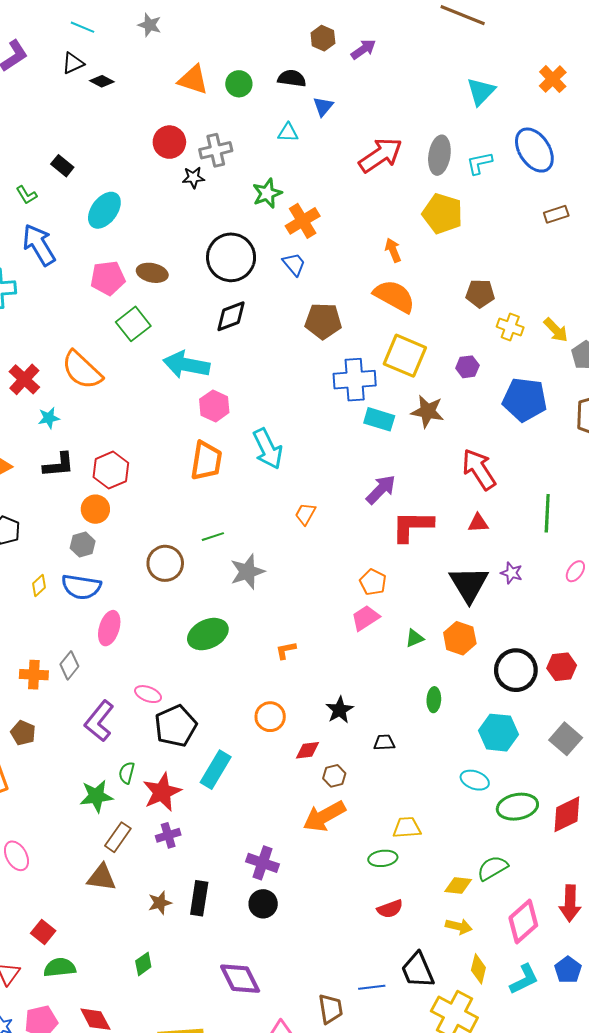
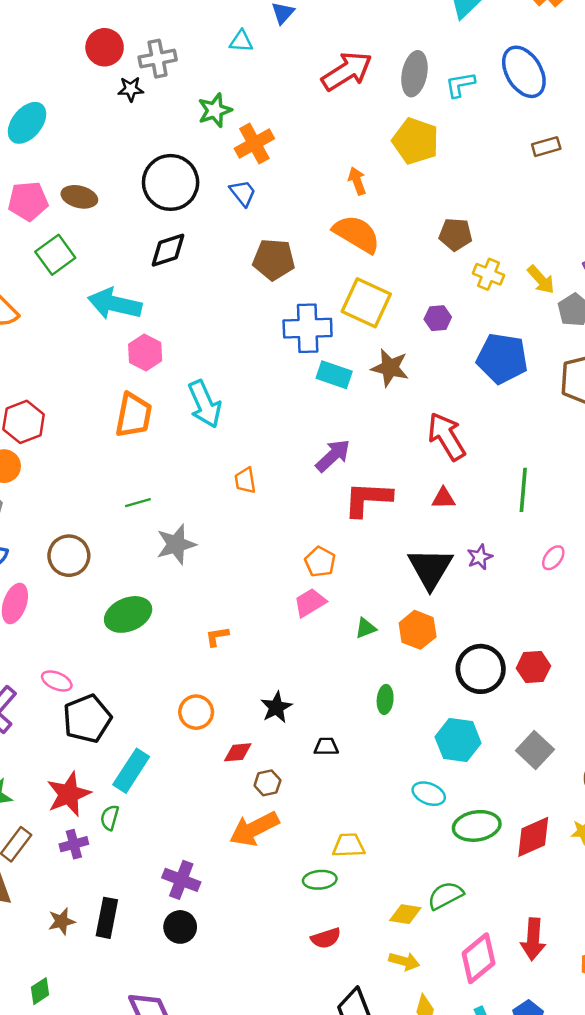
orange trapezoid: (305, 514) -> (245, 481), turned -40
brown circle: (165, 563) -> (69, 556), moved
purple star: (512, 573) -> (480, 557), turned 30
green semicircle: (127, 773) -> (110, 818), moved

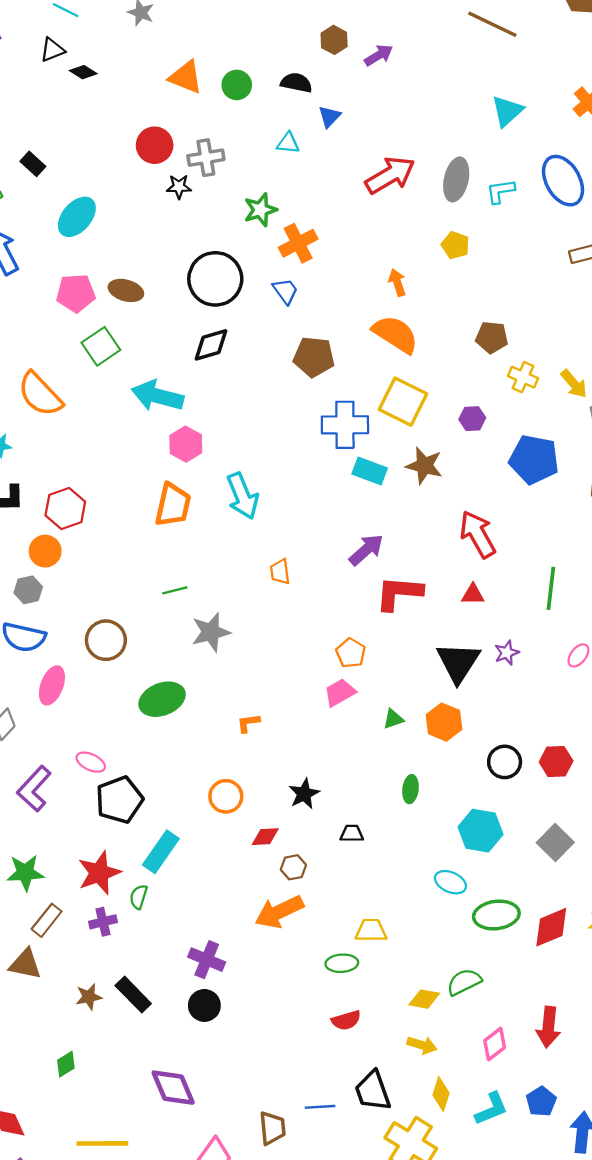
yellow pentagon: (416, 141) -> (455, 245), size x0.6
black circle: (481, 669) -> (505, 762), size x0.7
black rectangle: (107, 918) -> (133, 995), turned -57
pink diamond: (479, 958) -> (495, 1044), size x0.7

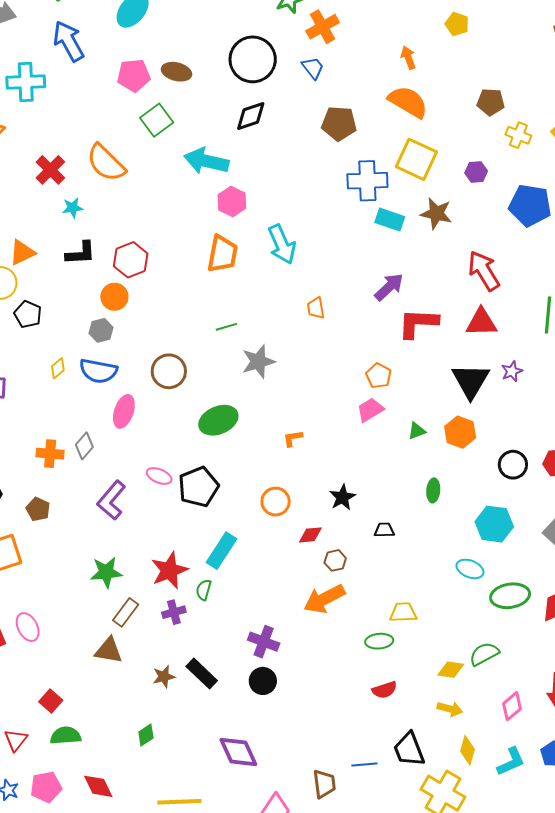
red triangle: (473, 594) -> (481, 322), size x1.6
black pentagon: (119, 800) -> (198, 487), moved

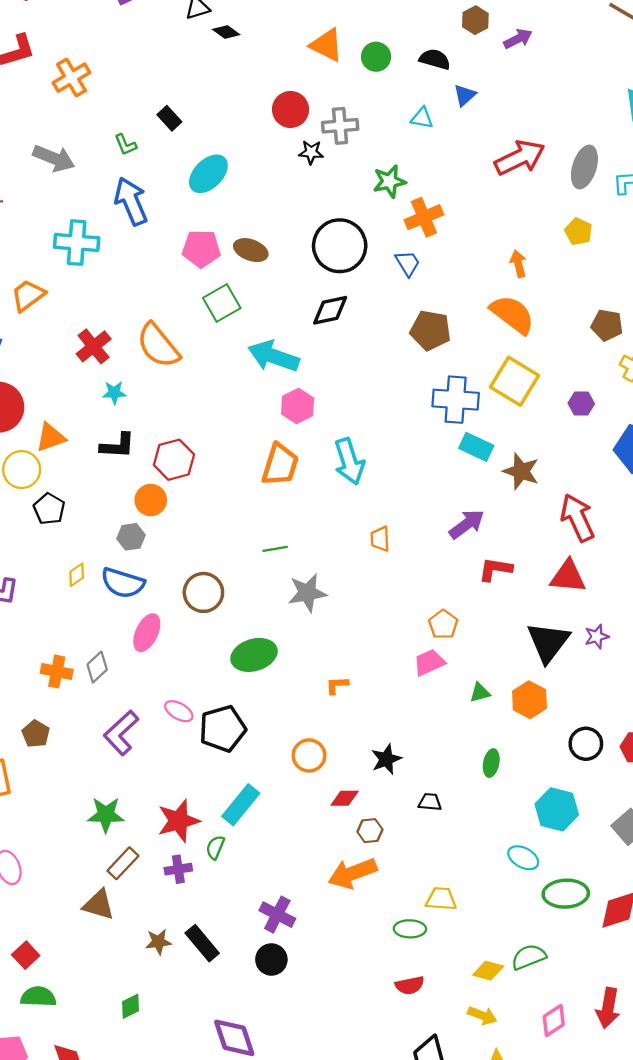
brown star: (436, 213) -> (521, 471), moved
red L-shape: (418, 323) -> (495, 569), size x0.7

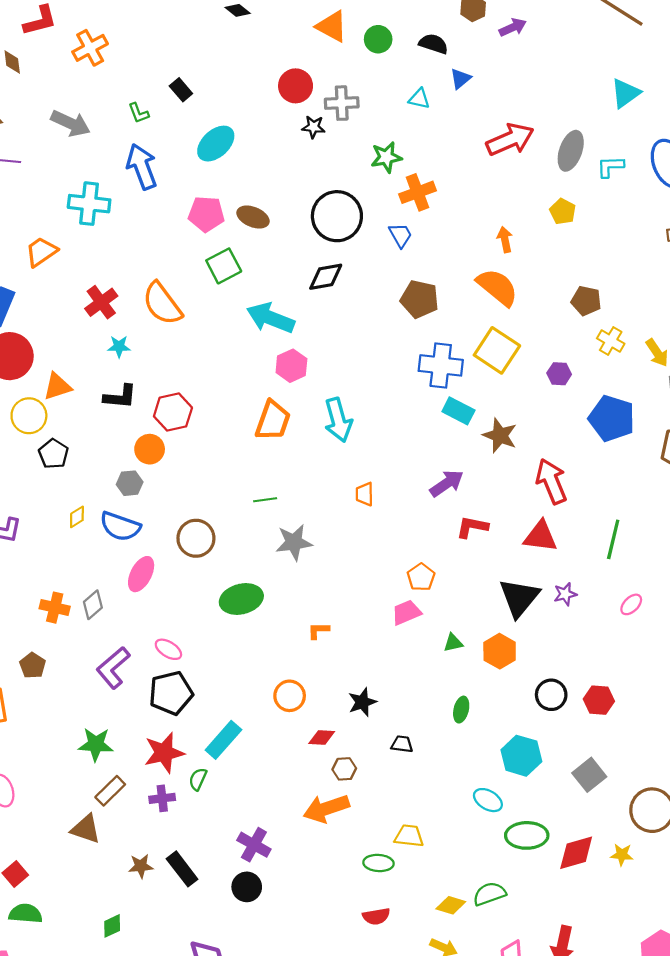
black pentagon: (223, 729) -> (171, 693), moved

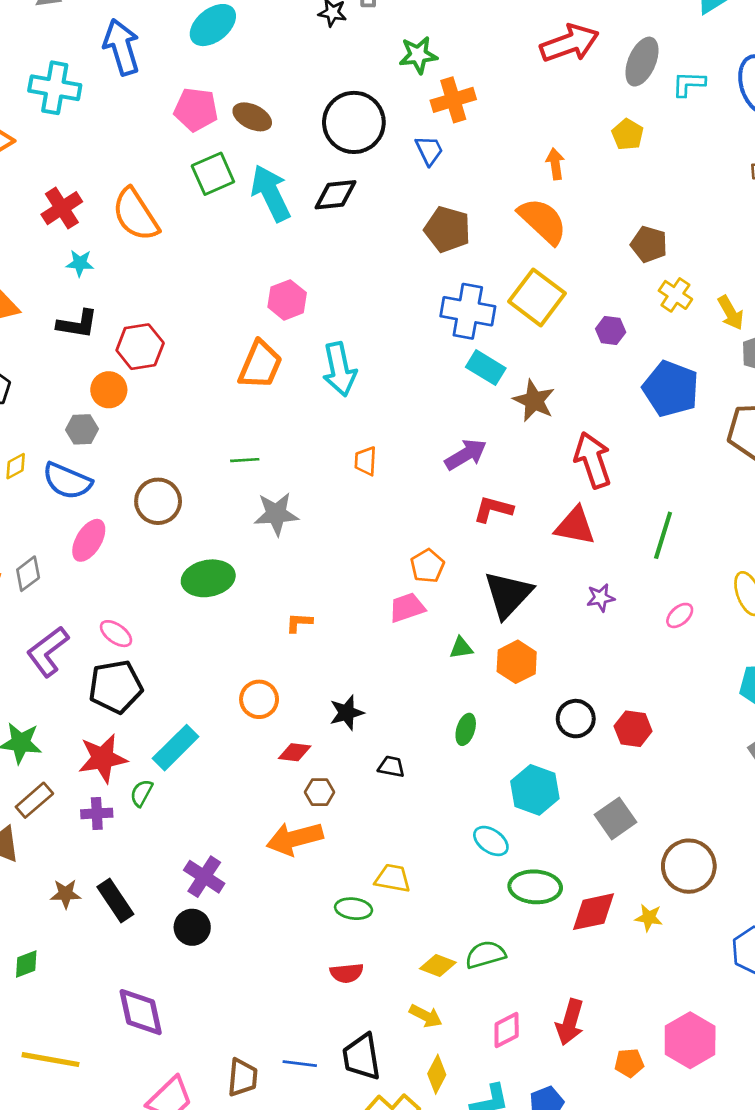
cyan arrow: (271, 318) -> (271, 193), moved, turned 39
black triangle: (519, 598) -> (508, 594), moved

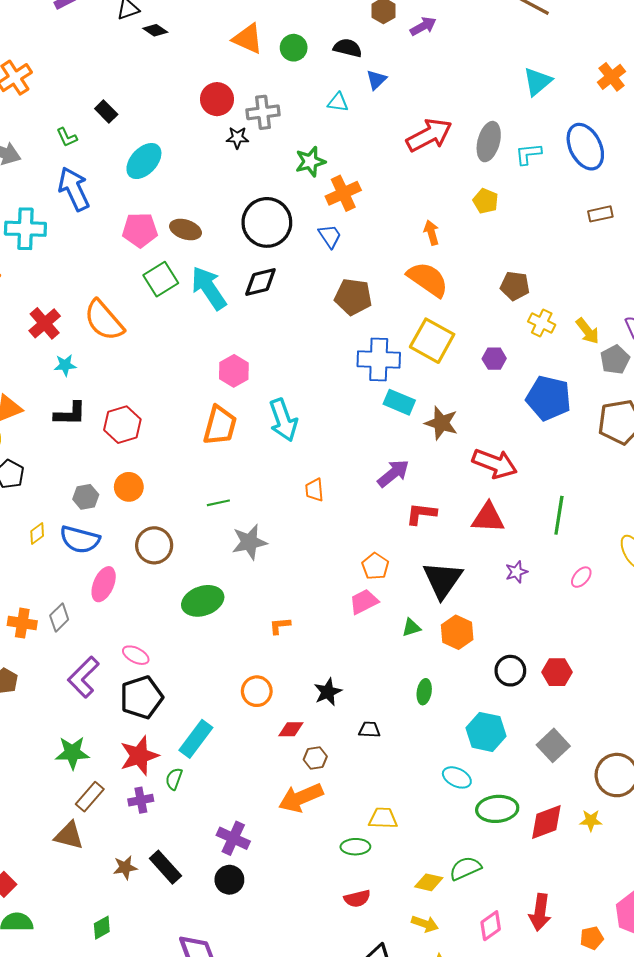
orange circle: (109, 390) -> (129, 487), moved
red arrow: (593, 460) -> (495, 464), turned 138

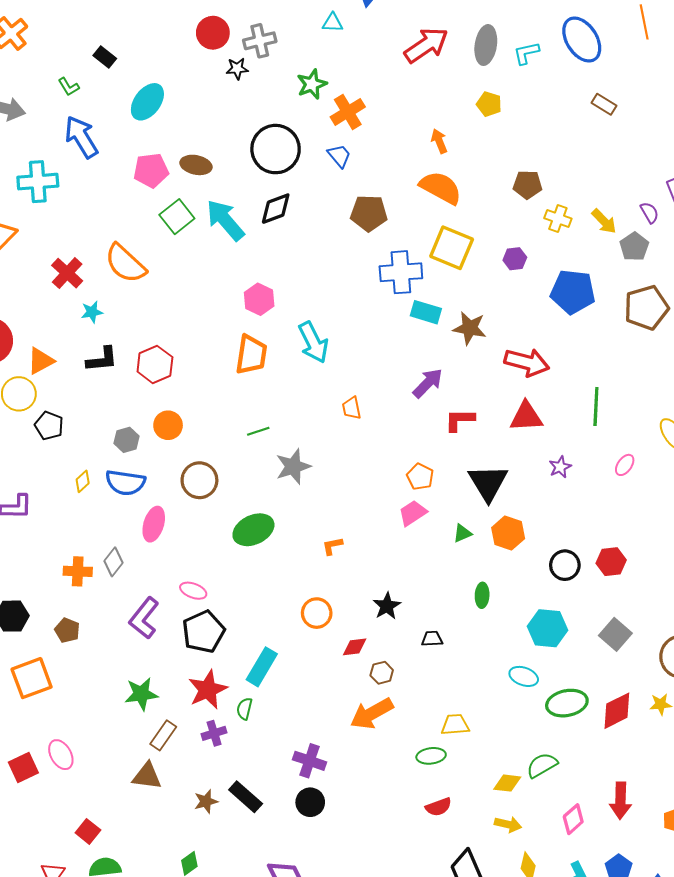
brown rectangle: (600, 214) -> (604, 104), turned 50

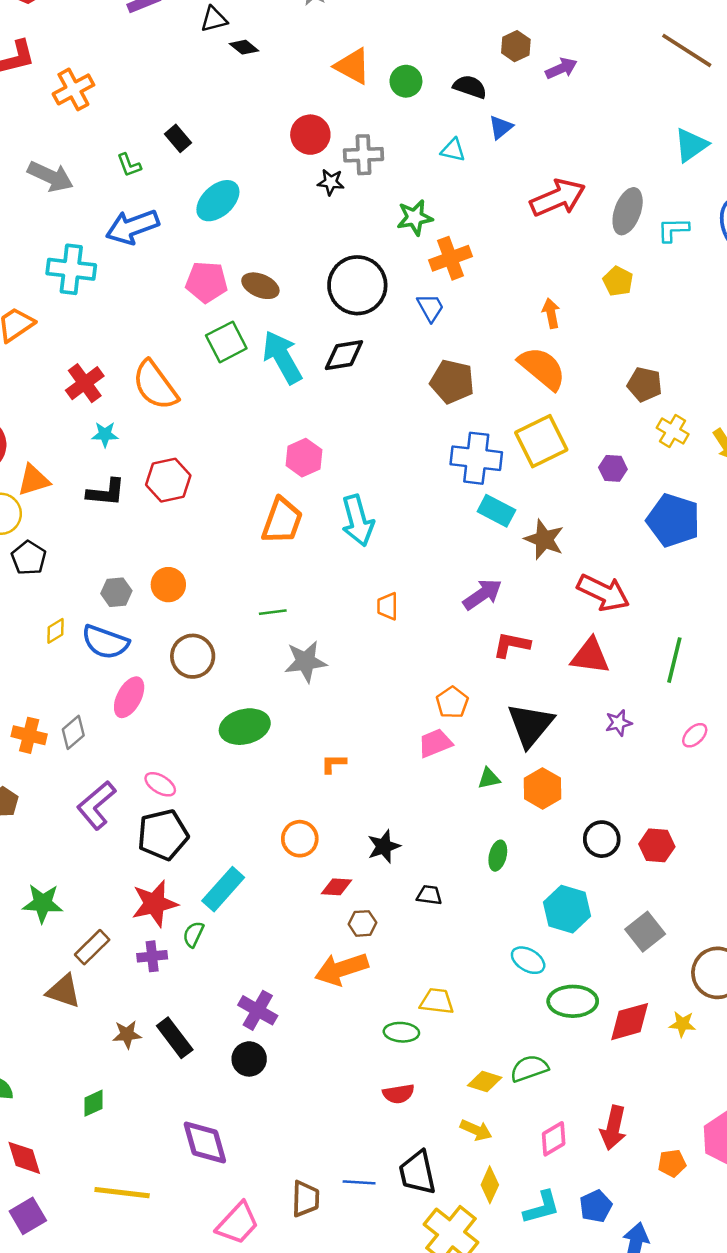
blue arrow: (81, 137) -> (132, 227), turned -90
yellow square: (452, 248) -> (541, 441), turned 30
red hexagon: (155, 364) -> (168, 480), moved
green star: (141, 694) -> (43, 903), moved

